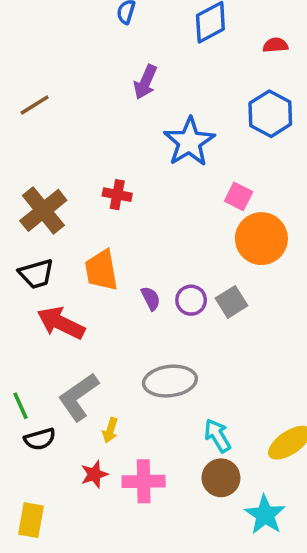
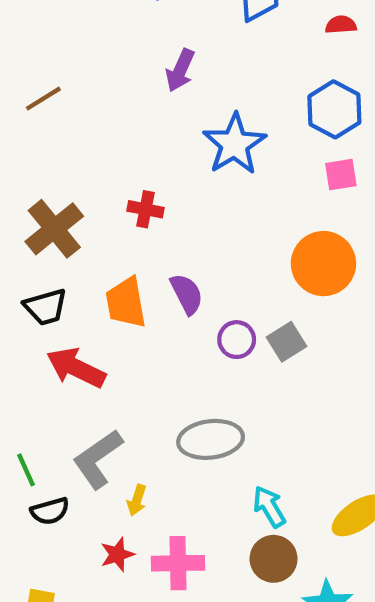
pink square: (239, 196) -> (341, 175), moved, turned -36
purple semicircle: (151, 298) -> (187, 294), moved, size x1.4

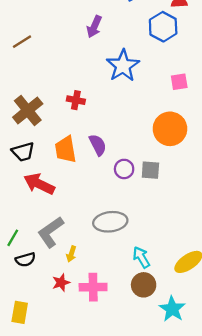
blue hexagon: (334, 109) -> (163, 27), moved
gray square: (287, 342) -> (150, 170), turned 36
green line: (26, 470) -> (13, 238), turned 54

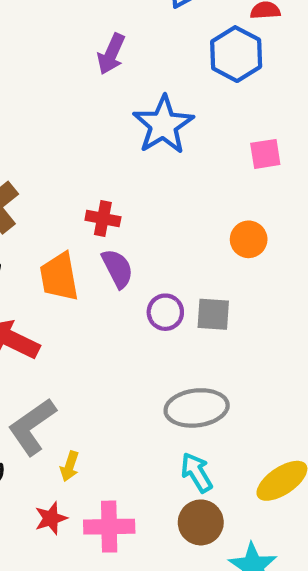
red cross: (76, 100) -> (103, 219), moved
orange circle: (170, 129) -> (249, 239), size x0.6
gray ellipse: (110, 222) -> (197, 408), moved

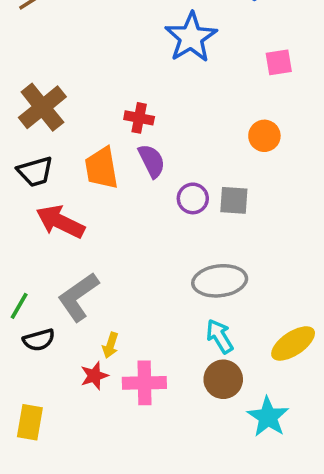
yellow arrow: (70, 466) -> (110, 345), moved

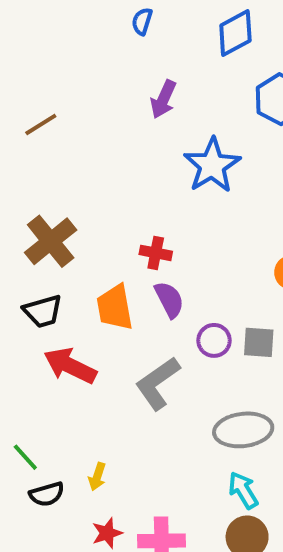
gray L-shape: (78, 297) -> (158, 383), moved
green line: (19, 306) -> (25, 457), turned -72
yellow arrow: (110, 345) -> (97, 477), moved

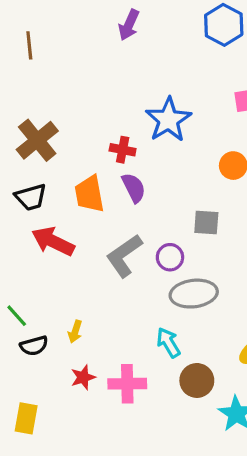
brown line: (41, 125) -> (29, 45), turned -64
blue star: (212, 165) -> (168, 120), moved
purple circle: (214, 340) -> (170, 257), moved
cyan arrow: (243, 490) -> (168, 343), moved

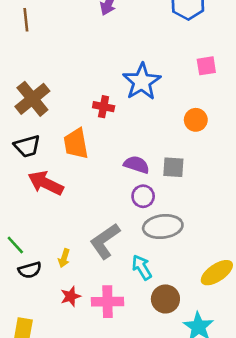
purple semicircle: (134, 188) -> (136, 165), moved, turned -45
gray L-shape: (124, 256) -> (105, 241), moved

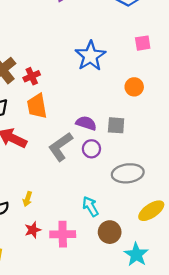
red cross: (104, 107) -> (32, 76), moved, turned -35
gray ellipse: (163, 227) -> (128, 173), moved
gray L-shape: (105, 241) -> (61, 147), moved

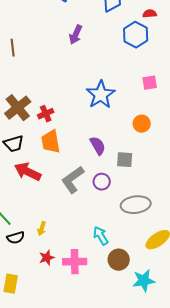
purple semicircle: (86, 123) -> (98, 146), moved, turned 42
cyan star: (136, 254) -> (144, 281), turned 30

